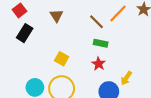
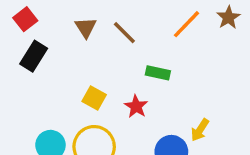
brown line: (96, 22) -> (124, 33), moved
red star: (99, 64) -> (136, 106), moved

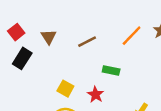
brown triangle: (86, 28) -> (49, 37), moved
brown line: (124, 33) -> (87, 42), turned -72

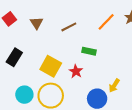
black rectangle: (22, 58) -> (14, 57), moved
yellow square: (65, 89) -> (51, 66), size x1.5

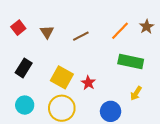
green rectangle: (89, 51) -> (131, 62), moved, size x1.6
yellow arrow: (114, 85) -> (136, 93), moved
cyan circle: (24, 95) -> (25, 105), moved

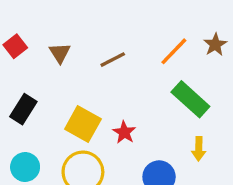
green rectangle: (131, 62) -> (190, 99), turned 30
yellow arrow: (136, 93) -> (199, 149), turned -32

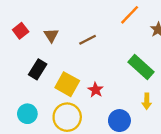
orange line: (174, 51) -> (130, 15), moved
black rectangle: (23, 109) -> (38, 69), moved

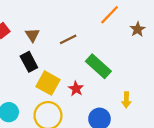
green rectangle: (141, 67) -> (98, 66), moved
black rectangle: (38, 69) -> (29, 62), moved, turned -60

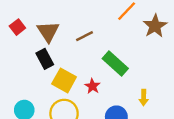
brown star: (138, 29) -> (155, 26), size x1.5
brown triangle: (32, 35) -> (48, 32), size x1.5

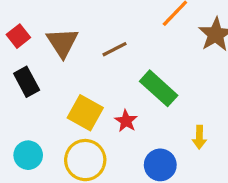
black rectangle: (45, 59) -> (27, 82), moved

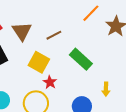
yellow square: (85, 113) -> (39, 62), moved
red star: (126, 121) -> (50, 82), moved

